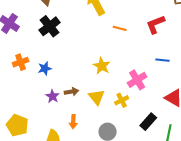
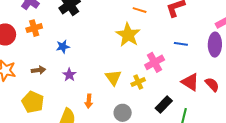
orange cross: (21, 62) -> (34, 28), moved
yellow star: (102, 66) -> (128, 35), moved, size x1.4
brown arrow: (71, 92) -> (38, 70), moved

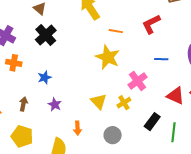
orange cross: (34, 28) -> (14, 63), turned 35
brown arrow: (38, 70) -> (23, 104), turned -64

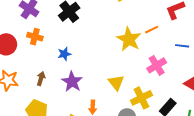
orange line: (116, 31) -> (152, 30), moved, turned -40
yellow cross: (124, 103) -> (141, 98), moved, size x1.5
purple star: (55, 104) -> (72, 82), size x1.5

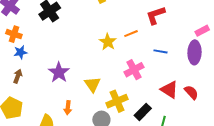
yellow star: (129, 39) -> (108, 42), size x0.7
blue star: (64, 54) -> (20, 52), moved
purple star: (72, 82) -> (59, 72), moved

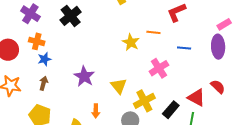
orange line: (131, 34) -> (153, 32), turned 32
red triangle: (169, 90) -> (196, 98), moved

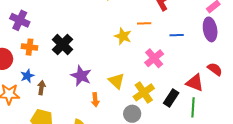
black cross: (71, 16) -> (62, 44), moved
blue star: (44, 59) -> (27, 76), moved
orange arrow: (96, 111) -> (95, 100), moved

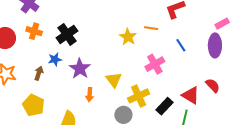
blue line: (177, 35) -> (181, 45), turned 48
blue star: (27, 76) -> (55, 59), moved

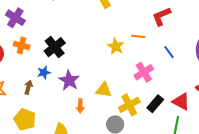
yellow triangle: (114, 80) -> (104, 90), turned -42
black rectangle: (165, 106) -> (155, 104), moved

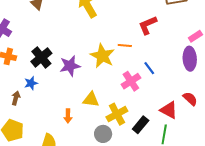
yellow star: (116, 46) -> (102, 56), size x1.4
blue line: (169, 52) -> (149, 68), moved
purple star: (69, 80) -> (70, 66), moved, turned 30
black rectangle: (155, 104) -> (141, 125), moved

